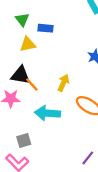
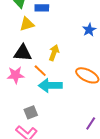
yellow arrow: (63, 83) -> (54, 53), moved
orange line: (32, 84) -> (40, 71), moved

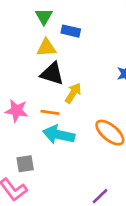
black triangle: (23, 53) -> (52, 74), moved
orange line: (40, 71) -> (50, 112), turned -48

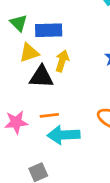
blue rectangle: (71, 31) -> (49, 30), size x1.4
yellow arrow: (73, 93) -> (62, 61), moved

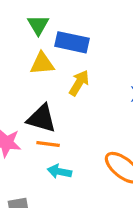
black triangle: (41, 77) -> (42, 119), moved
cyan arrow: (64, 135) -> (59, 172), size x0.6

